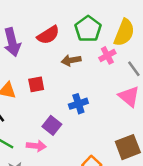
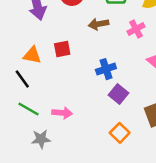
pink cross: (107, 55) -> (136, 29), moved
purple square: (52, 125) -> (118, 94), moved

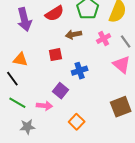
red square: (62, 49) -> (55, 55), moved
purple square: (118, 94) -> (60, 91), moved
orange square: (120, 133) -> (77, 122), moved

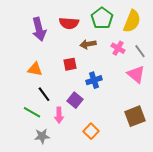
red semicircle: (54, 13) -> (69, 23), turned 36
pink cross: (104, 38) -> (118, 48), turned -32
black line: (12, 79) -> (44, 94), moved
pink arrow: (44, 106) -> (59, 115), turned 84

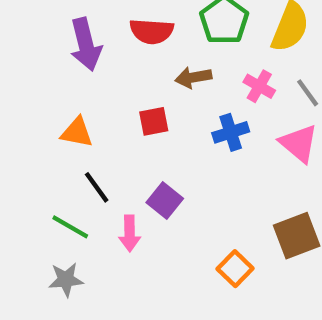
blue cross: (94, 80) -> (231, 132), moved
orange square: (91, 131) -> (235, 269), moved
gray star: (42, 136) -> (66, 280), moved

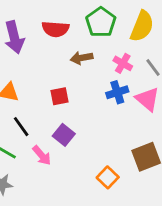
red square: (154, 121) -> (60, 96), moved
blue cross: (231, 132) -> (117, 92), moved
pink arrow: (130, 233) -> (42, 155), turned -40

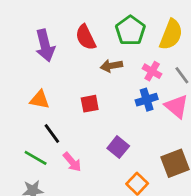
red semicircle: (55, 29) -> (86, 37), turned 60
purple square: (64, 135) -> (118, 147), moved

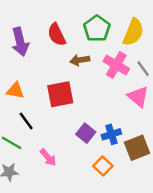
pink cross: (152, 71) -> (116, 65), size x1.5
blue cross: (147, 100) -> (111, 134), moved
red square: (90, 104) -> (60, 94), size x1.6
pink arrow: (72, 162) -> (48, 157), moved

